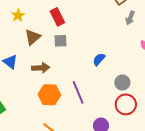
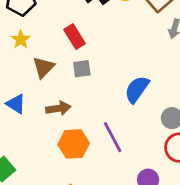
blue semicircle: (99, 59) -> (137, 89), size x1.5

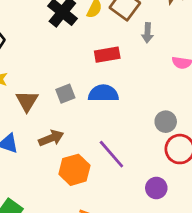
red rectangle: (75, 37) -> (107, 55), moved, turned -55
blue semicircle: (137, 89) -> (103, 93), moved, turned 68

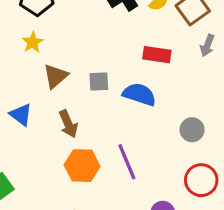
gray circle: (166, 122) -> (192, 130), moved
brown arrow: (51, 138) -> (68, 124), turned 70

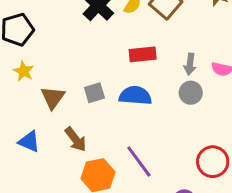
gray arrow: (207, 45) -> (190, 64), moved
gray circle: (192, 130) -> (191, 93), moved

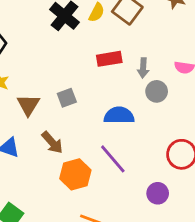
gray arrow: (190, 64) -> (143, 68), moved
blue semicircle: (135, 96) -> (119, 115), moved

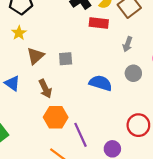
red rectangle: (109, 59) -> (99, 23), moved
gray arrow: (143, 68) -> (127, 44), moved
purple line: (113, 159) -> (81, 135), moved

